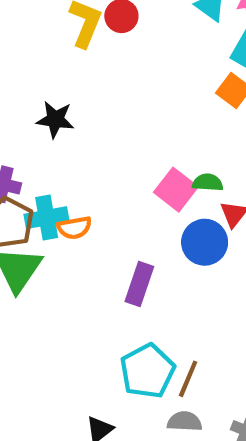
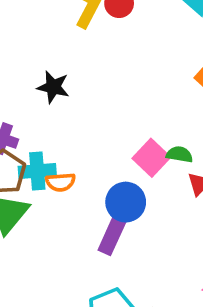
blue circle: (205, 242) -> (126, 202), moved

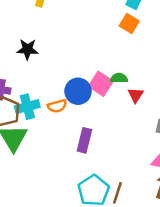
orange semicircle: (61, 182) -> (57, 106), moved
blue circle: (126, 202) -> (78, 91), moved

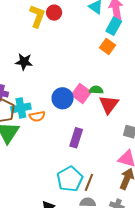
red triangle: (136, 95) -> (109, 104), size x1.5
orange semicircle: (57, 106) -> (37, 116), moved
purple rectangle: (84, 140) -> (76, 138), moved

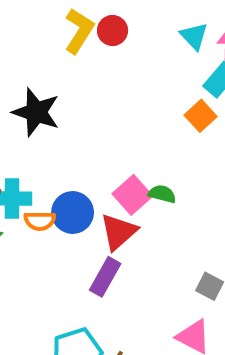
black star: (24, 62) -> (36, 112), size x1.4
blue circle: (63, 98) -> (73, 212), moved
red triangle: (109, 104) -> (118, 232), moved

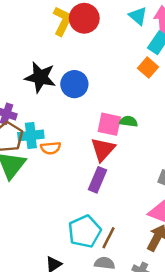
red circle: (113, 31) -> (84, 18), size x1.5
pink square: (132, 195) -> (109, 124), turned -30
blue circle: (73, 212) -> (74, 84), moved

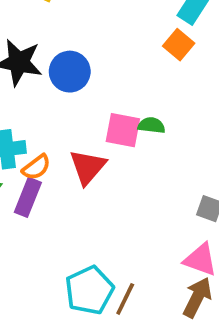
orange semicircle: (51, 148) -> (36, 167), turned -30
red triangle: (103, 149) -> (88, 167), moved
purple rectangle: (97, 180) -> (28, 197), moved

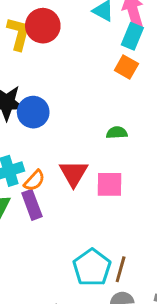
blue circle: (70, 72) -> (33, 112), moved
pink square: (123, 130) -> (109, 184), moved
purple rectangle: (28, 197) -> (32, 205), turned -32

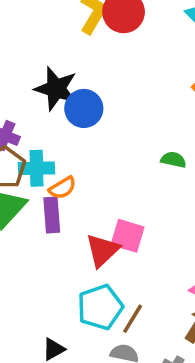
red triangle: (74, 173) -> (102, 250), moved
pink square: (109, 184) -> (128, 236), moved

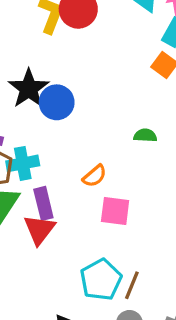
black star: (56, 89) -> (29, 89), turned 30
orange semicircle: (63, 188) -> (95, 176), moved
red triangle: (102, 250) -> (39, 230), moved

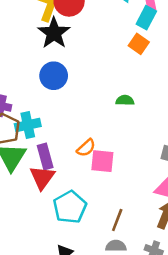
black star: (29, 89) -> (54, 33), moved
orange semicircle: (95, 176) -> (86, 148), moved
cyan pentagon: (101, 280) -> (70, 207), moved

